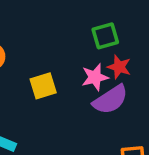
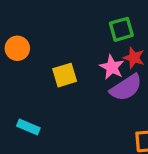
pink star: (95, 77) -> (112, 67), turned -30

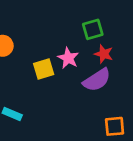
pink star: (112, 67) -> (68, 58), moved

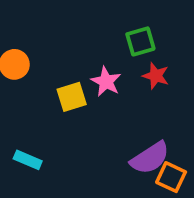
purple semicircle: (97, 80) -> (150, 158), moved
orange square: (115, 126) -> (171, 177), turned 30

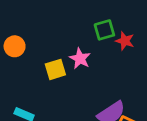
red star: (156, 76) -> (125, 41), moved

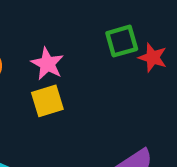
pink star: (80, 59) -> (47, 64), moved

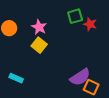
yellow square: (47, 101) -> (39, 45), turned -35

